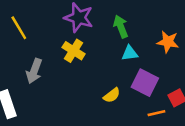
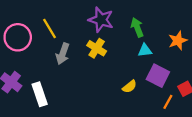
orange star: (168, 42) -> (178, 41), turned -30
gray arrow: (34, 71) -> (63, 54), moved
orange line: (156, 113) -> (168, 102), turned -48

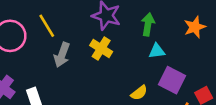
green arrow: (137, 27) -> (148, 24), turned 30
orange star: (178, 41) -> (195, 27), moved

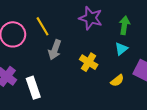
yellow cross: (101, 49) -> (89, 62), moved
cyan triangle: (157, 51) -> (121, 49), moved, turned -32

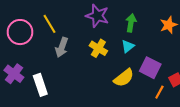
yellow cross: (89, 62) -> (98, 48), moved
yellow semicircle: (117, 81) -> (124, 78), size x1.5

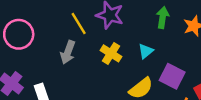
green arrow: (131, 23) -> (163, 18), moved
yellow line: (50, 24) -> (79, 23), moved

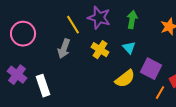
green arrow: (163, 18) -> (132, 20), moved
cyan triangle: (146, 51) -> (129, 48), turned -32

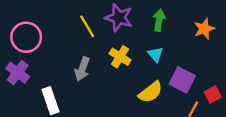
gray arrow: (64, 49) -> (82, 69), moved
purple cross: (17, 75) -> (18, 73), moved

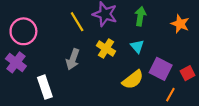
orange star: (204, 29) -> (180, 24), turned -30
red square: (213, 95) -> (188, 73), moved

